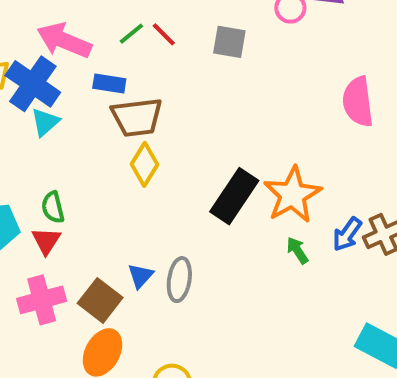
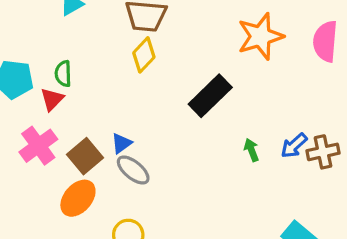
orange star: (292, 195) -> (260, 36), moved
gray ellipse: (179, 280) -> (133, 170), moved, turned -72
pink cross: (42, 300) -> (38, 146), turned -33

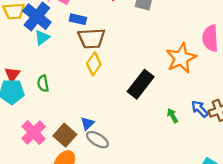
orange star: (260, 36) -> (181, 58), moved
red triangle: (52, 99) -> (12, 74), moved
blue arrow: (294, 146) -> (200, 109), turned 96

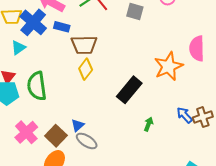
blue rectangle: (78, 19) -> (62, 27), moved
cyan triangle: (42, 37) -> (18, 48), moved
green semicircle: (43, 83) -> (37, 86), size x1.8
green arrow: (172, 116) -> (149, 124), moved, turned 48

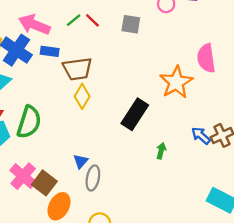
green semicircle: (37, 86) -> (29, 122), turned -148
brown square: (56, 136) -> (44, 183), moved
gray ellipse: (87, 141) -> (93, 178), turned 75

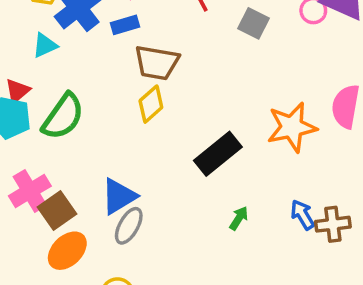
blue rectangle: (50, 51) -> (125, 25), turned -42
blue triangle: (81, 161) -> (119, 196), size x1.6

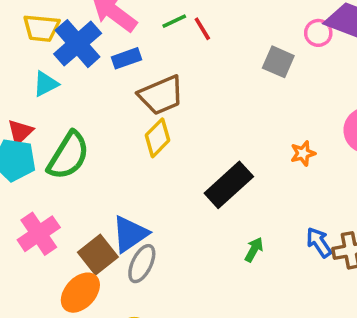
gray square: (254, 23) -> (278, 62), moved
brown trapezoid: (157, 63) -> (161, 95), turned -30
orange star: (292, 127) -> (303, 153), size x0.5
brown square: (57, 211) -> (98, 255), moved

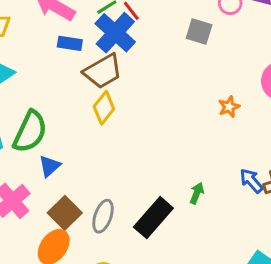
blue cross: (78, 44) -> (115, 33), moved
blue rectangle: (126, 58) -> (70, 43), turned 35
black rectangle: (229, 185) -> (153, 218), moved
blue triangle: (130, 234) -> (49, 166), moved, size x0.7

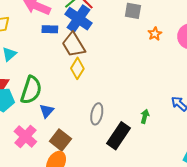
brown trapezoid: (103, 71) -> (74, 45), turned 96
orange star: (229, 107) -> (155, 34), moved
gray ellipse: (103, 216) -> (97, 114), moved

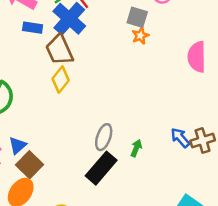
orange star: (155, 34) -> (140, 36), moved
blue triangle: (47, 111) -> (18, 145), moved
gray ellipse: (97, 114) -> (104, 137), moved

